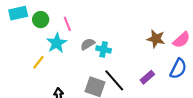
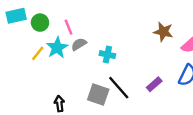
brown star: (156, 39) -> (163, 32), moved
gray semicircle: (88, 44) -> (79, 44), moved
yellow line: (38, 62) -> (38, 53), moved

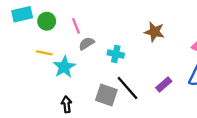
brown star: (163, 32) -> (154, 32), moved
cyan star: (57, 48) -> (64, 67), moved
yellow line: (38, 53) -> (44, 53), turned 63

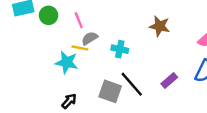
yellow line: (44, 53) -> (80, 48), moved
cyan star: (64, 67) -> (67, 62), turned -30
black arrow: (67, 104) -> (69, 101), turned 49

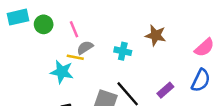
cyan cross: (120, 49) -> (123, 51), moved

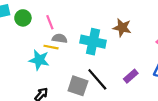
gray semicircle: (85, 48) -> (60, 38), turned 40
cyan cross: (123, 51) -> (93, 42), size x1.6

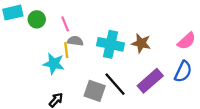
brown star: (122, 28) -> (141, 43), moved
yellow line: (51, 47) -> (66, 50), turned 72
purple rectangle: (131, 76) -> (150, 81), size x1.6

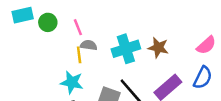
cyan cross: (110, 44) -> (126, 49), turned -30
cyan star: (54, 64) -> (72, 82), moved

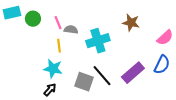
gray semicircle: (89, 45) -> (71, 30), moved
brown star: (158, 48) -> (131, 23), moved

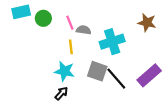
gray square: (84, 82) -> (97, 71), moved

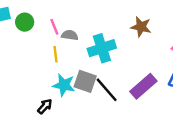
cyan star: (65, 71) -> (64, 85), moved

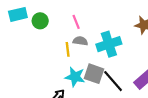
pink line: (54, 27) -> (76, 22), moved
gray semicircle: (70, 35) -> (80, 41), moved

